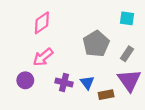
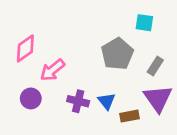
cyan square: (127, 18) -> (144, 23), moved
pink diamond: (42, 23) -> (25, 48), moved

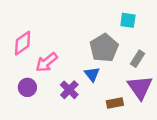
purple cross: (78, 101) -> (69, 90), turned 30
blue triangle: (107, 101) -> (92, 74), moved

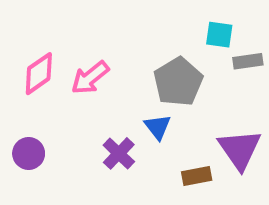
gray rectangle: (138, 59) -> (248, 61), moved, turned 49
pink arrow: (47, 62) -> (90, 78), moved
purple circle: (27, 87) -> (29, 153), moved

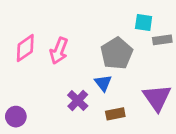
pink arrow: (90, 78) -> (59, 51), turned -30
purple circle: (29, 153) -> (16, 117), moved
brown rectangle: (197, 176) -> (115, 114), moved

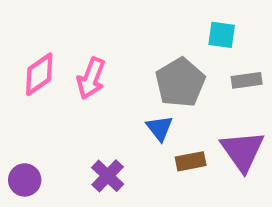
gray rectangle: (162, 40) -> (247, 80), moved
purple cross: (78, 100) -> (108, 176), moved
brown rectangle: (115, 114) -> (191, 161), moved

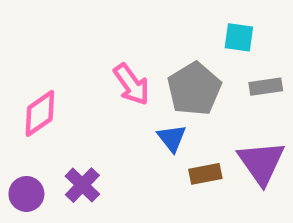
pink diamond: (39, 74) -> (40, 113), moved
pink arrow: (91, 78) -> (132, 84), moved, turned -57
purple cross: (108, 176) -> (82, 185), moved

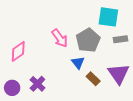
cyan square: (239, 37) -> (108, 17), size x1.5
brown rectangle: (205, 174) -> (93, 79), turned 56

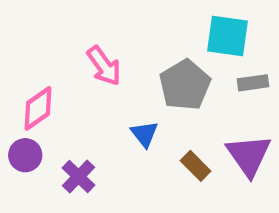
pink arrow: (60, 38) -> (104, 66), moved
blue triangle: (78, 63) -> (144, 134), moved
purple circle: (12, 88) -> (25, 155), moved

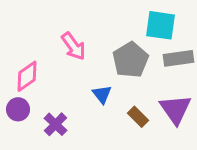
gray rectangle: (253, 83) -> (178, 58), size x1.4

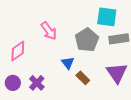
purple circle: (18, 109) -> (13, 83), moved
brown rectangle: (138, 117) -> (83, 78), moved

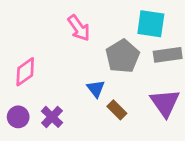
pink arrow: (49, 31) -> (79, 28), moved

